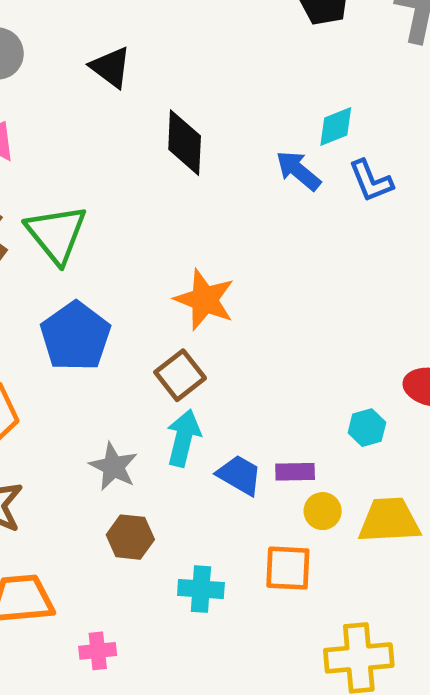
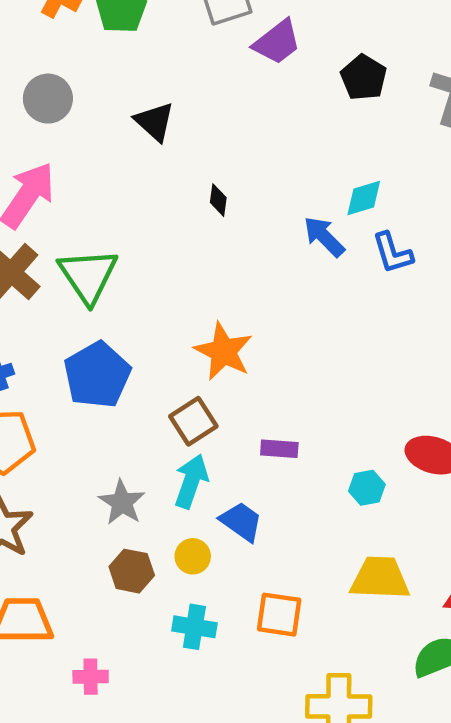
black diamond: (185, 143) -> (218, 200), size x0.5
purple rectangle: (295, 472) -> (279, 449), moved
yellow circle: (323, 511) -> (193, 556), moved

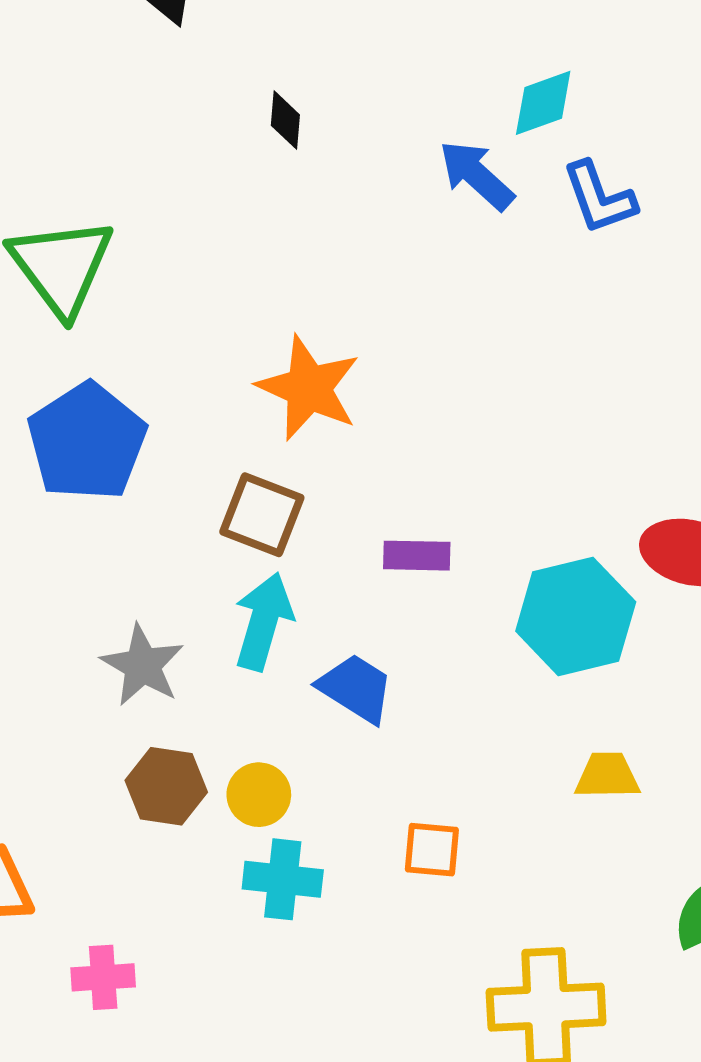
brown square: (193, 421) -> (262, 515), turned -33
cyan hexagon: (367, 488) -> (576, 617), size x1.8
yellow circle: (193, 556) -> (259, 795), moved
yellow trapezoid: (380, 578) -> (607, 776), size x0.6
orange square: (279, 615) -> (432, 850), size x0.7

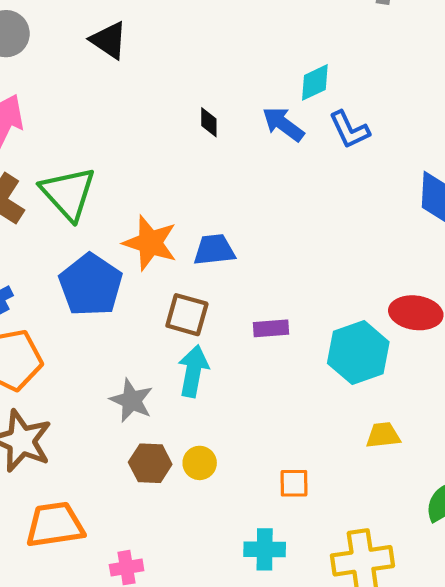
black diamond: (285, 120) -> (209, 122), moved
orange star: (309, 388) -> (150, 243), moved
blue trapezoid: (356, 688) -> (214, 250), moved, turned -33
cyan cross: (283, 879) -> (265, 549), moved

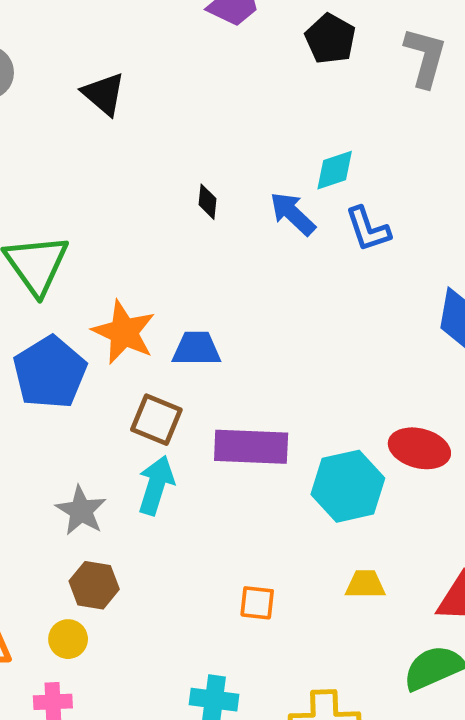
purple rectangle: (271, 328) -> (251, 447), size x1.8
yellow circle: (200, 463) -> (68, 639), moved
orange square: (294, 483) -> (257, 603), moved

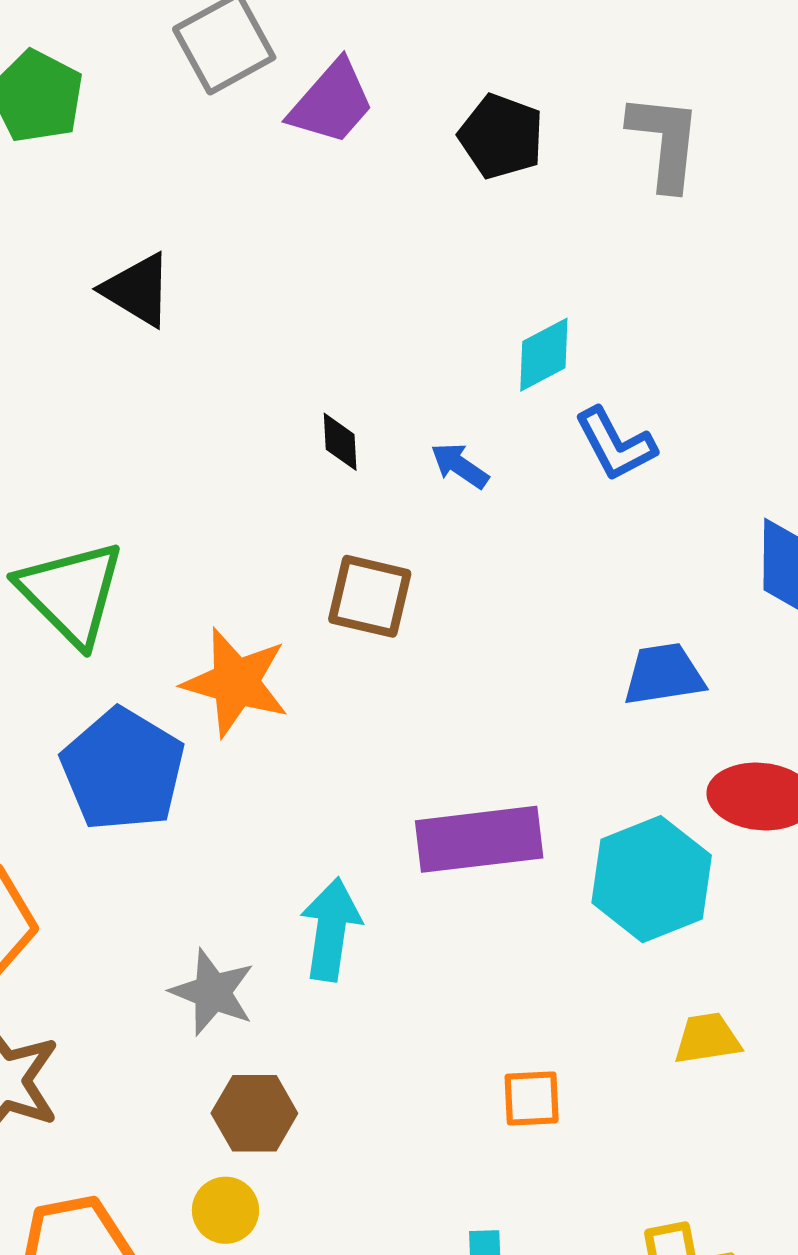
blue arrow: (293, 214) -> (460, 466), moved, size x0.7
blue trapezoid: (196, 349) -> (664, 674), moved
brown square: (156, 420) -> (370, 596), moved

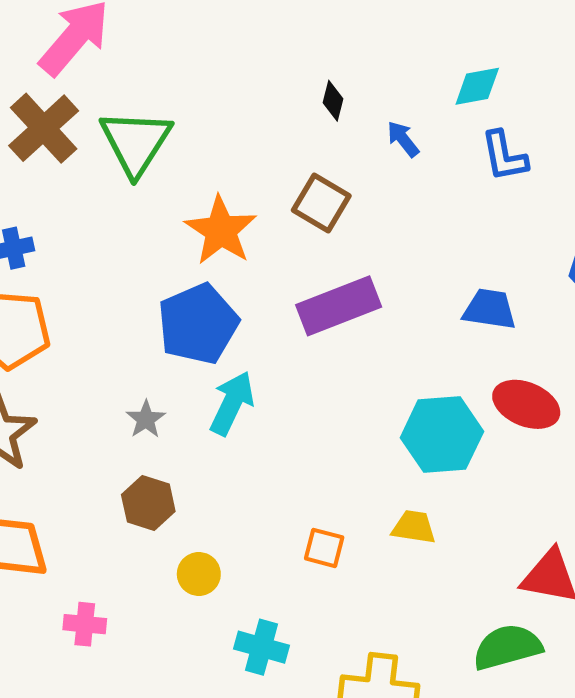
blue pentagon: (123, 770) -> (198, 324), moved
purple rectangle: (479, 839) -> (339, 306), moved, turned -32
gray star: (213, 992) -> (146, 419), size x0.7
yellow trapezoid: (707, 1039) -> (414, 527), moved
yellow circle: (225, 1210) -> (199, 574), moved

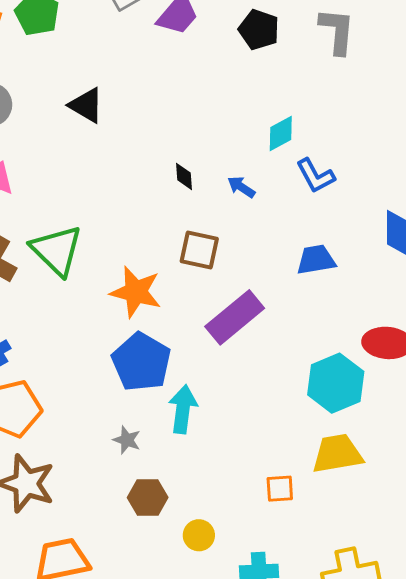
blue trapezoid: (490, 309) -> (316, 260), moved
yellow trapezoid: (414, 527) -> (337, 454), size x1.6

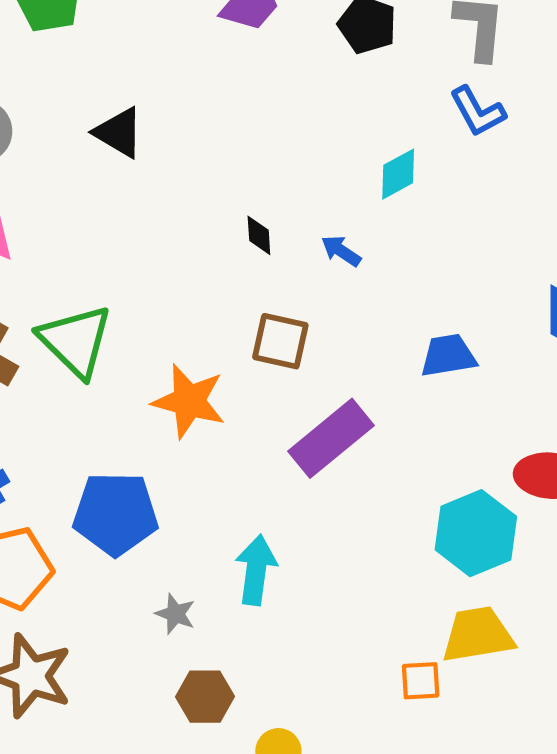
blue L-shape: (315, 176) -> (478, 112), moved
blue pentagon: (141, 362) -> (116, 514), moved, turned -30
orange square: (280, 489) -> (421, 681), moved

